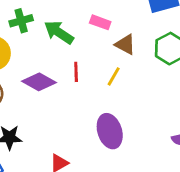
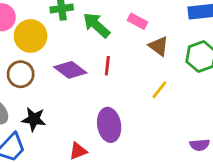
yellow line: (114, 76) -> (159, 90), moved
purple ellipse: (110, 131) -> (109, 125), moved

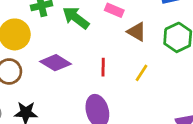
red line: (107, 66) -> (103, 67), moved

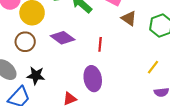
yellow line: (142, 73) -> (153, 67), moved

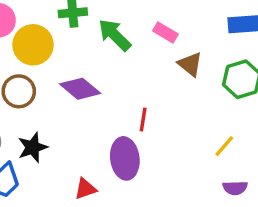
red line: (100, 44) -> (143, 119), moved
black star: (36, 76) -> (33, 147), turned -30

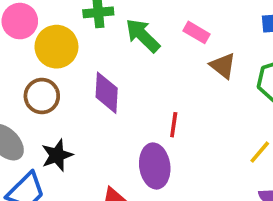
purple diamond: (80, 89) -> (107, 93), turned 54

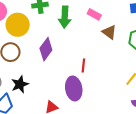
green arrow: (143, 35) -> (65, 17), turned -130
purple diamond: (107, 93) -> (46, 49), turned 35

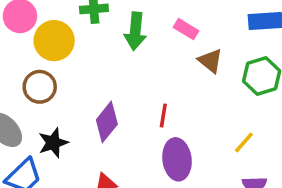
purple diamond: (46, 49) -> (107, 122), moved
purple ellipse: (74, 88) -> (177, 159), moved

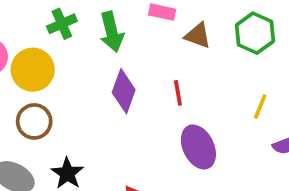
red line: (163, 115) -> (178, 93), moved
purple diamond: (107, 122) -> (124, 91), moved

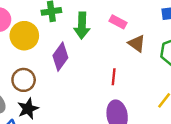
purple diamond: (124, 91) -> (60, 57), moved
brown circle: (34, 121) -> (24, 80), moved

